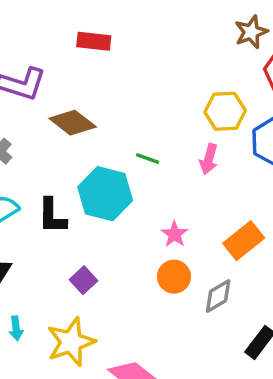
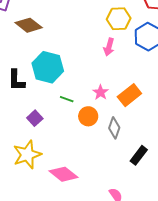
green line: (148, 159) -> (67, 99), moved
pink star: (175, 234) -> (101, 92), moved
gray diamond: (218, 296) -> (114, 128), turned -40

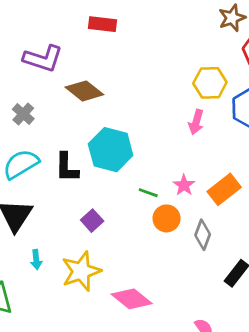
green line: (67, 99) -> (148, 193), moved

